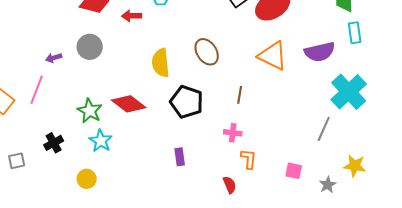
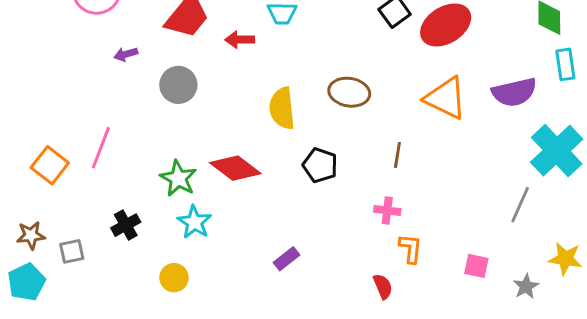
brown ellipse: (207, 52) -> (349, 92), turned -48
purple arrow: (54, 58) -> (126, 54), moved
black pentagon: (187, 102) -> (320, 165), size x0.7
purple rectangle: (180, 157) -> (286, 259), moved, turned 60

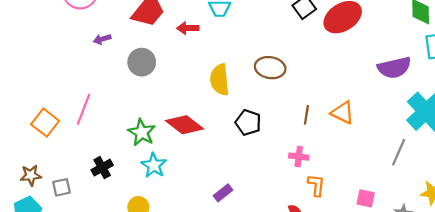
orange triangle: (446, 98) -> (343, 113), moved, size x0.7

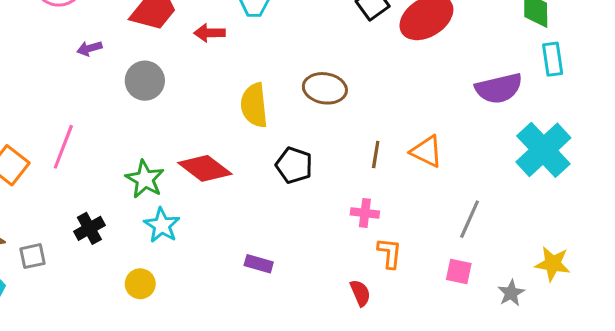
gray line: (399, 152) -> (470, 219), moved
purple rectangle: (223, 193) -> (259, 264), turned 54

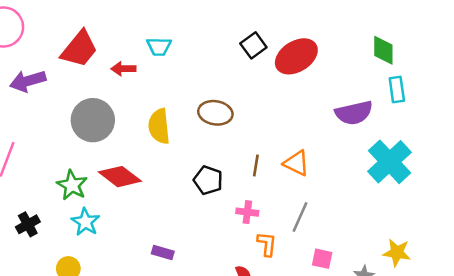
purple arrow: (89, 48) -> (28, 81), size x1.8
gray circle: (145, 81) -> (93, 120), moved, size x1.4
black pentagon: (294, 165) -> (208, 180), moved
gray line: (470, 219) -> (300, 217), moved

